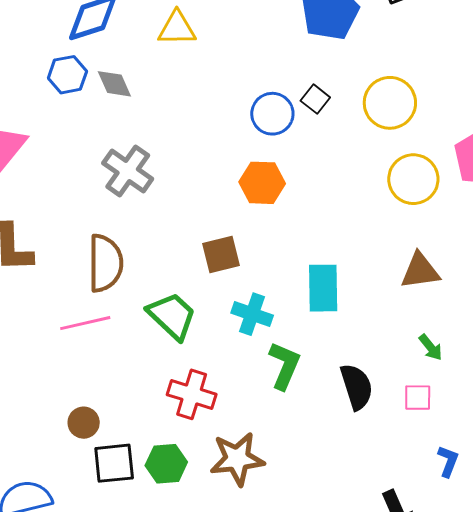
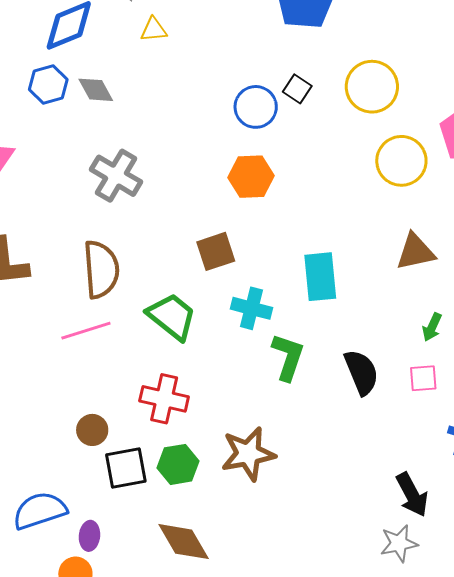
yellow triangle: (177, 28) -> (154, 30), size x0.7
green arrow: (430, 347) -> (432, 327), turned 68
red cross: (192, 394) -> (164, 399), moved

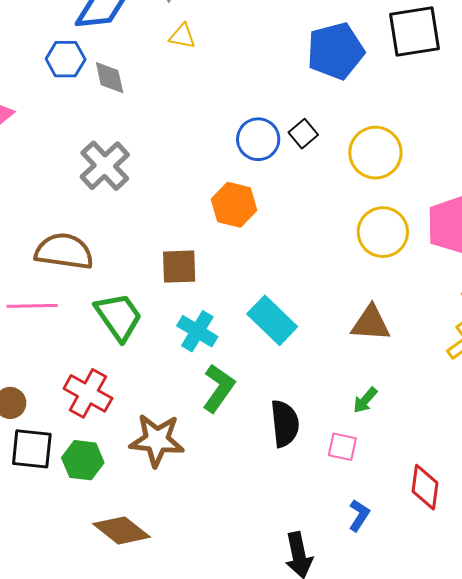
brown semicircle: (101, 269) -> (64, 251), turned -94
cyan rectangle: (320, 277) -> (272, 320), turned -57
brown star: (248, 454) -> (157, 440), moved
brown diamond: (184, 542) -> (121, 530), moved, turned -38

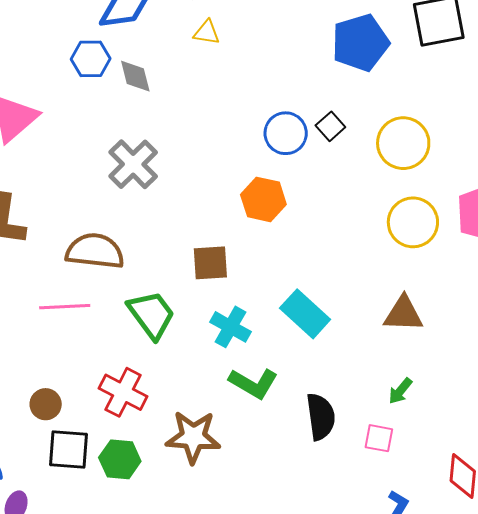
green L-shape: (219, 388) -> (253, 383), turned 87

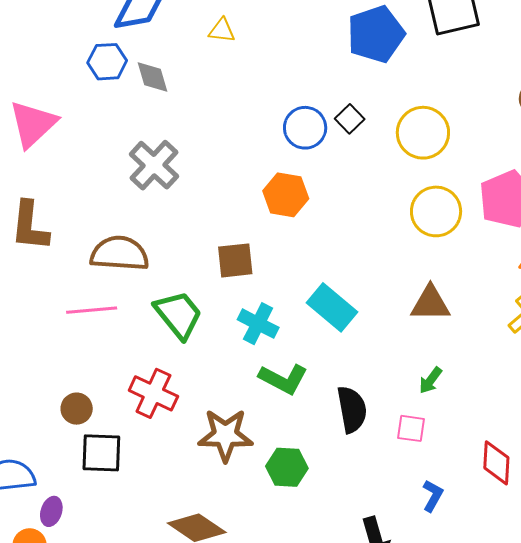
green hexagon: (120, 459) -> (287, 467), moved

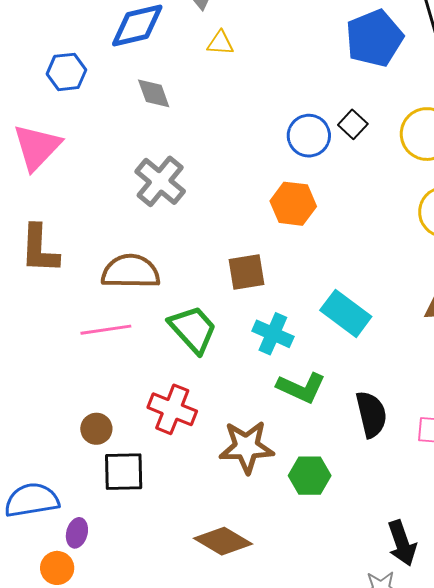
blue hexagon: (107, 62) -> (67, 72), moved

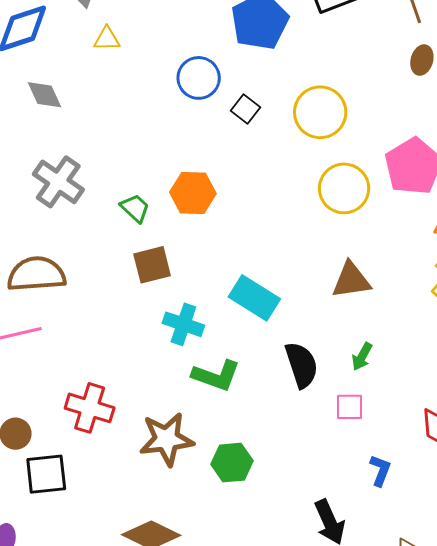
blue circle: (309, 136) -> (199, 78), moved
green trapezoid: (193, 329) -> (135, 208), moved, size x0.6
black semicircle: (371, 414) -> (302, 365), moved

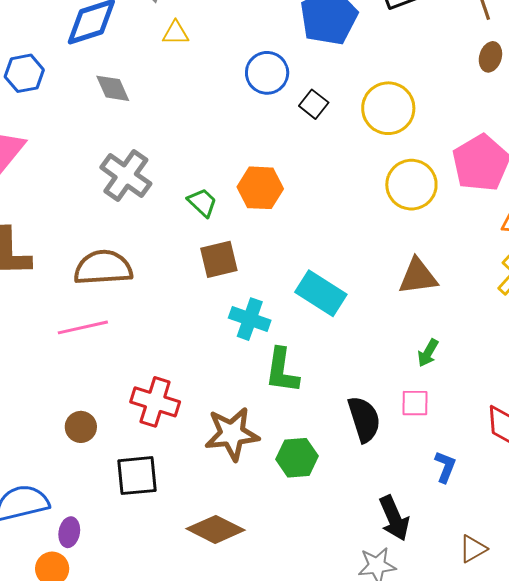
black semicircle: (302, 365) -> (364, 419), moved
green L-shape: (216, 376) -> (282, 371), turned 78
black square: (46, 474) -> (137, 476), moved

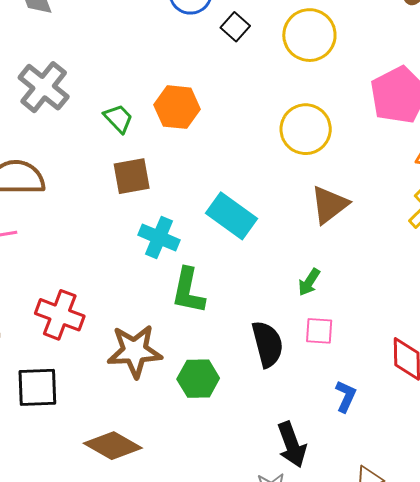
yellow circle: (411, 185) -> (306, 129), moved
brown triangle: (418, 276) -> (329, 205), turned -33
green arrow: (428, 353) -> (309, 282), moved

